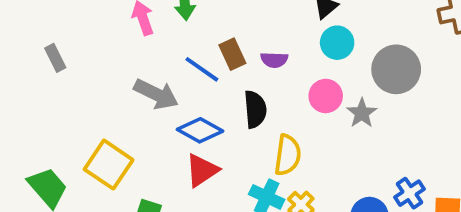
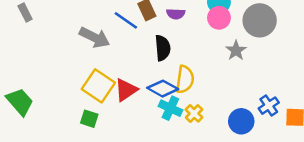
pink circle: (326, 96) -> (219, 18), moved
blue diamond: (200, 130) -> (163, 89), moved
yellow square: (109, 165) -> (98, 86), moved

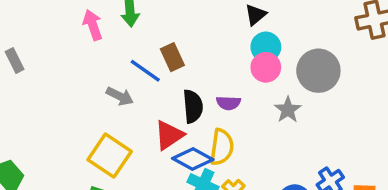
purple semicircle: (176, 14) -> (228, 103), moved
gray arrow: (94, 37) -> (120, 96), moved, size x0.7
red triangle: (126, 90) -> (169, 135), moved

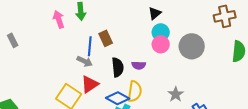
blue line: (145, 71) -> (90, 46), turned 60
gray arrow: (120, 96) -> (85, 61), moved
gray star: (288, 110) -> (176, 94), moved
red triangle: (169, 135) -> (90, 84), moved

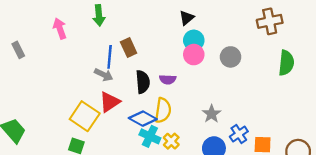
pink arrow: (59, 19) -> (60, 28), moved
gray circle: (192, 46) -> (231, 57), size x0.7

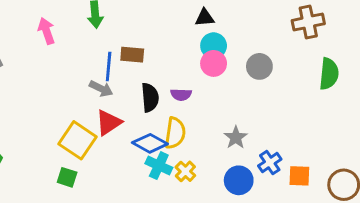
black triangle: (187, 18) -> (205, 18), turned 35
brown rectangle: (129, 47) -> (132, 55), turned -60

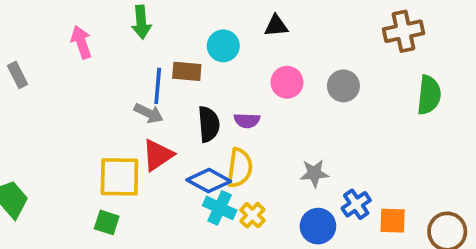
cyan circle: (214, 46) -> (223, 46), moved
gray star: (236, 137) -> (314, 173), turned 30
yellow square: (77, 140) -> (119, 177), turned -33

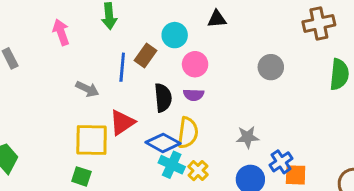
brown rectangle: (187, 71) -> (146, 55), turned -60
pink circle: (287, 82) -> (195, 64), moved
gray arrow: (149, 113) -> (87, 89), moved
orange square: (393, 221) -> (296, 175), moved

